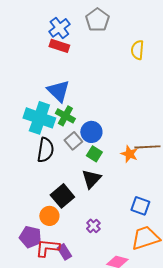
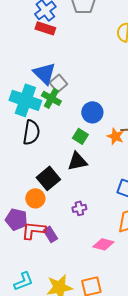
blue circle: (91, 132) -> (92, 112), moved
gray square: (73, 141) -> (58, 83), moved
black triangle: (91, 179) -> (77, 161), turned 35
purple cross: (93, 226) -> (79, 208), turned 32

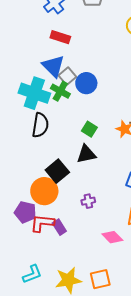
red rectangle: (45, 28) -> (60, 37), moved
blue circle: (92, 112) -> (86, 83), moved
orange circle: (35, 198) -> (44, 191), size x1.4
pink diamond: (103, 244) -> (112, 237), turned 30

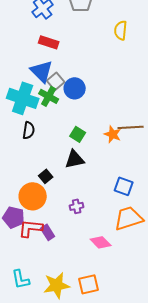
black semicircle: (40, 125) -> (29, 130), size x0.7
black square: (57, 171) -> (46, 176), size x0.6
cyan L-shape: (32, 274) -> (21, 279), turned 100

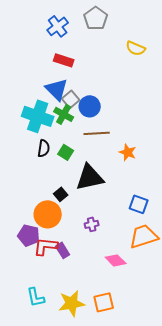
yellow semicircle: (121, 30) -> (136, 48), turned -72
brown line: (131, 127) -> (97, 133), moved
green square: (78, 134) -> (66, 152), moved
black triangle: (75, 159) -> (90, 177), size x1.4

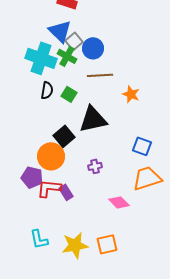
black square: (61, 194) -> (64, 136), size x1.5

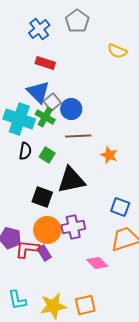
black square: (64, 136) -> (42, 197), turned -30
orange circle: (51, 156) -> (47, 230), moved
purple cross: (95, 166) -> (73, 227), size x1.6

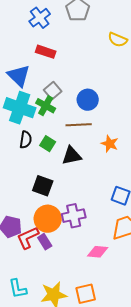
blue triangle: (38, 92) -> (19, 76), moved
blue circle: (71, 109) -> (88, 100), moved
black triangle: (71, 180) -> (72, 156), moved, size x0.7
red L-shape: (27, 249) -> (28, 238), turned -30
pink diamond: (97, 263) -> (98, 252), turned -40

